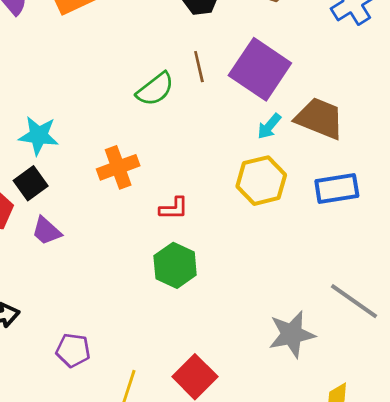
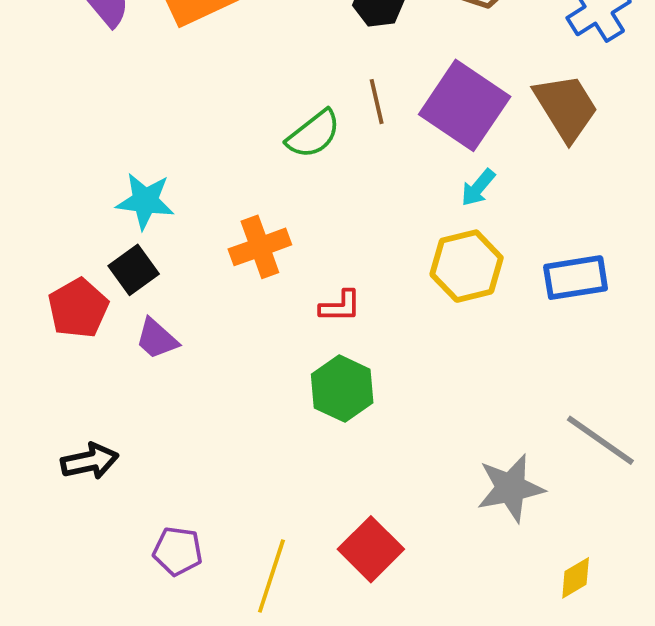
brown trapezoid: (320, 118) -> (566, 107), moved, turned 36
purple pentagon: (73, 350) -> (178, 551), moved

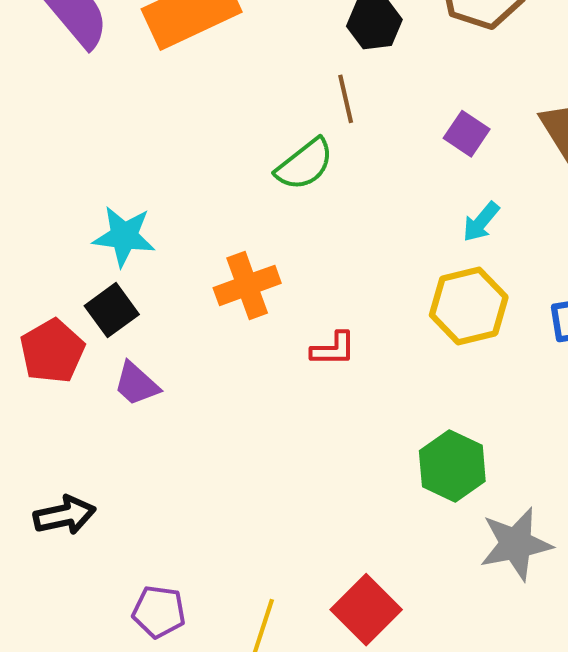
brown line: (377, 102) -> (346, 99), moved
purple square: (465, 105) -> (467, 134), size x0.5
green hexagon: (342, 389) -> (452, 466), moved

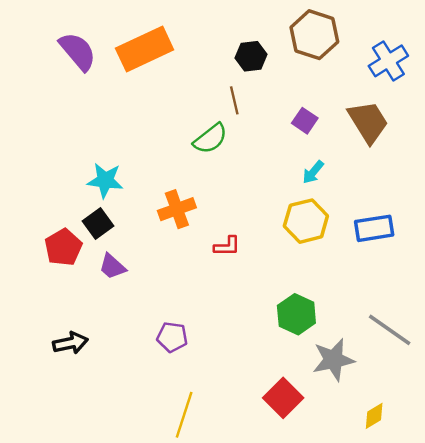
red square: (366, 610) -> (283, 398), moved
purple pentagon: (159, 612) -> (172, 337), moved

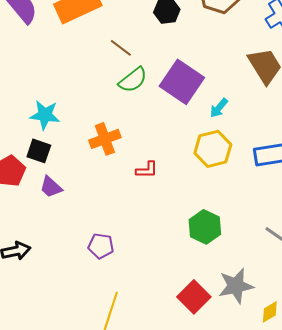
brown line: (234, 100) -> (121, 48), moved, turned -40
purple square: (305, 121) -> (182, 82), moved, size x2.0
black square: (98, 223) -> (39, 151), turned -35
gray star: (333, 360) -> (236, 286), moved

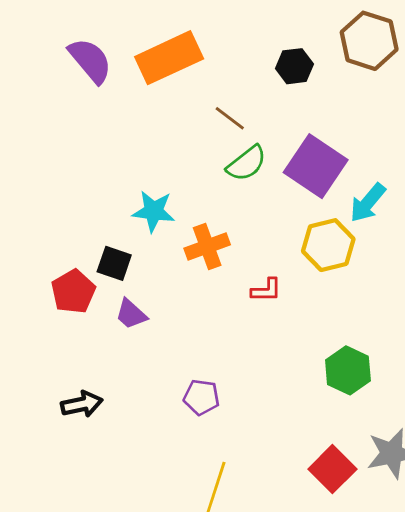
cyan arrow: (219, 108) -> (368, 203), size x1.4
cyan star: (45, 115) -> (154, 211), moved
yellow hexagon: (213, 149) -> (328, 245), moved

